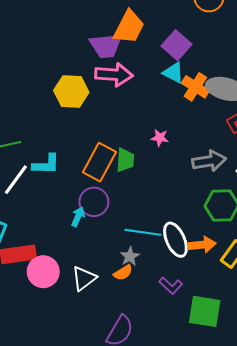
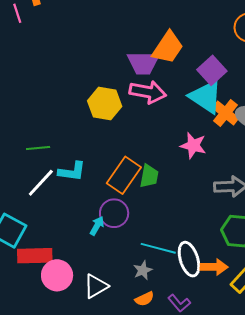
cyan triangle: (173, 73) -> (206, 97), size x1.6
pink star: (160, 138) -> (193, 145), moved, size x1.5
orange semicircle: (123, 273) -> (144, 299), moved

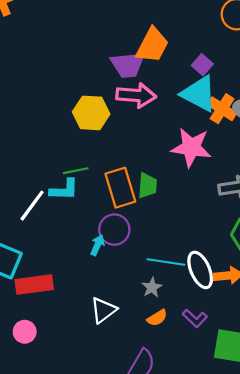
purple square: (212, 70) -> (202, 65), size x0.7
pink star: (193, 145) -> (191, 147), size x1.4
green line: (38, 148) -> (76, 171), moved
orange rectangle: (124, 175) -> (120, 188), turned -45
pink circle: (57, 275) -> (25, 332), moved, size x0.7

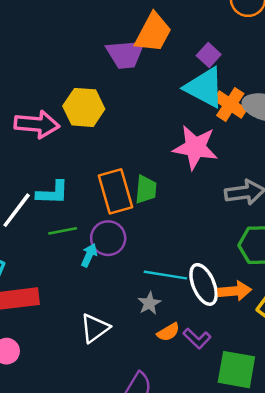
pink arrow: (136, 95) -> (37, 124), moved
green line: (76, 171) -> (63, 231), moved
orange semicircle: (157, 318) -> (168, 332), moved

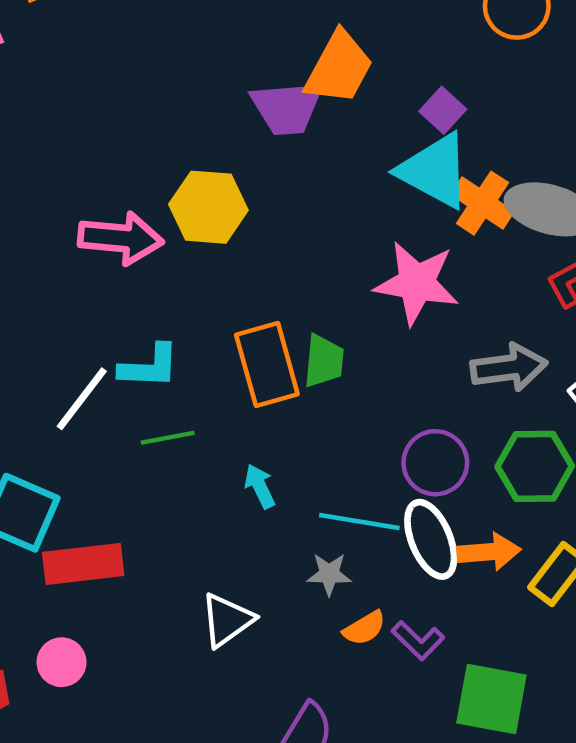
purple circle: (108, 238) -> (435, 463), moved
cyan arrow: (89, 255) -> (260, 486), moved, turned -50
gray star: (149, 303) -> (329, 574), turned 30

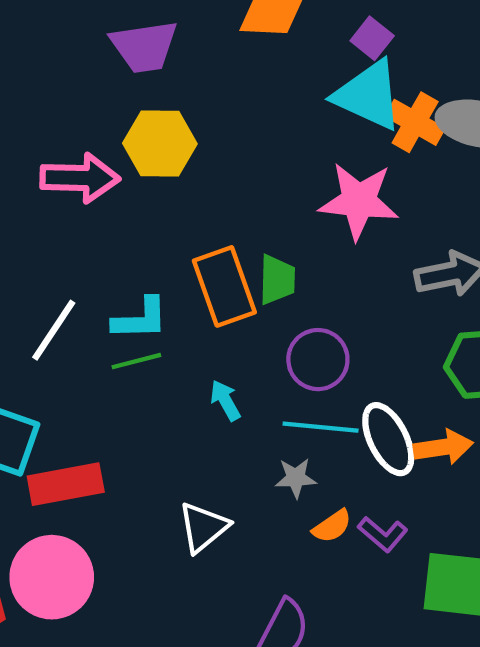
purple trapezoid: (287, 108) -> (144, 47), moved
cyan L-shape: (149, 367) -> (140, 319), moved
purple circle: (435, 463) -> (318, 360), moved
pink circle: (62, 662) -> (52, 577), size x1.8

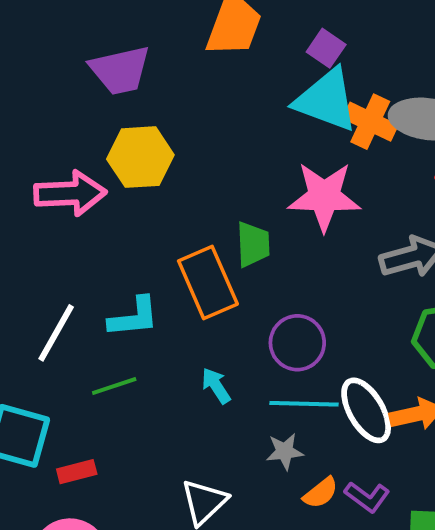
green trapezoid: (277, 280) -> (253, 244), moved
green line: (136, 361) -> (114, 386), moved
red rectangle: (66, 484) -> (77, 472), size x0.6

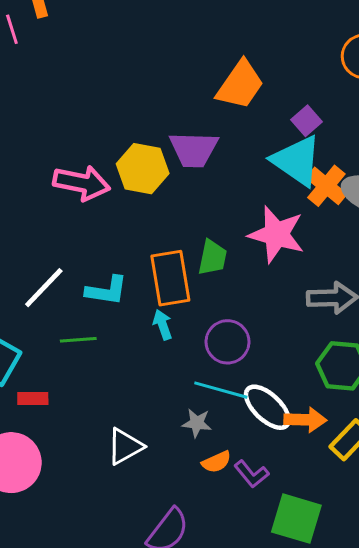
purple trapezoid: (120, 70) -> (194, 149), moved
cyan arrow: (216, 386) -> (163, 325), moved
white ellipse: (366, 410) -> (267, 407), turned -30

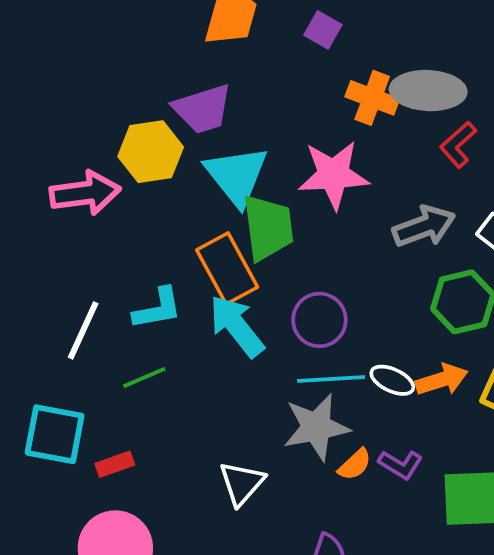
cyan triangle: (297, 161) -> (237, 176), moved, turned 36
green trapezoid: (212, 258) -> (268, 228), size x1.5
cyan arrow: (163, 325) -> (237, 326), size x1.8
white ellipse: (267, 407) -> (392, 380), size x0.7
gray star: (197, 423) -> (316, 427), size x1.8

